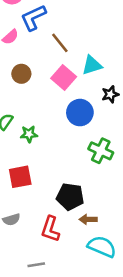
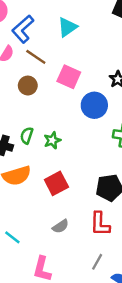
brown line: (60, 43) -> (36, 57), moved
cyan triangle: (92, 65) -> (67, 27), moved
gray line: (36, 265) -> (97, 262), turned -35

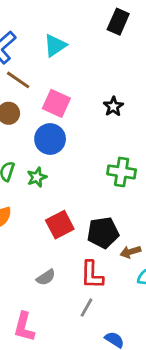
blue circle: (94, 105) -> (50, 139), moved
red square: (56, 183) -> (60, 225), moved
gray line: (97, 262) -> (87, 308), moved

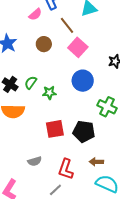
brown line: (18, 80) -> (67, 25), moved
blue circle: (50, 139) -> (83, 81), moved
black pentagon: (103, 233) -> (84, 131), moved

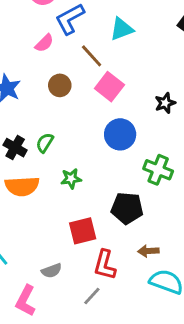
green star: (49, 93) -> (71, 179), moved
red square: (55, 129) -> (83, 231), moved
gray semicircle: (35, 161) -> (52, 271), moved

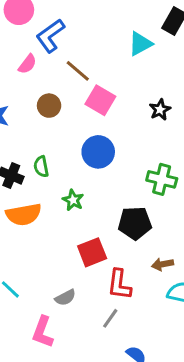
cyan triangle: (122, 29) -> (140, 44), moved
blue circle: (120, 134) -> (98, 152), moved
green semicircle: (45, 143) -> (41, 167), turned -36
green star: (71, 179) -> (73, 200), turned -30

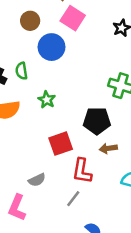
blue circle: (98, 152) -> (52, 47), moved
brown arrow: (162, 264) -> (108, 148), moved

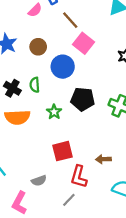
brown circle: (30, 21) -> (38, 47), moved
black pentagon: (97, 121) -> (83, 99), moved

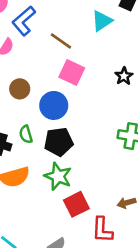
brown line: (70, 20) -> (61, 41), moved
black pentagon: (83, 99) -> (59, 142), moved
green star: (54, 112) -> (58, 176), moved, size x1.5

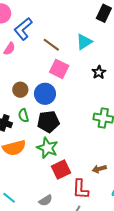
cyan triangle: (102, 21) -> (84, 42), moved
brown circle: (20, 89) -> (20, 90), moved

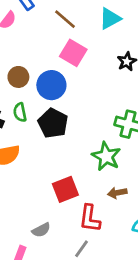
black pentagon: (48, 122) -> (53, 123), turned 30
green star: (47, 148) -> (106, 156), moved

